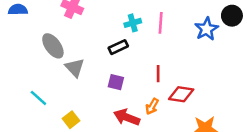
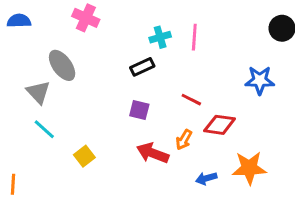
blue star: (207, 29) -> (260, 80), moved, turned 30
gray triangle: (75, 68) -> (38, 92), moved
red line: (158, 74) -> (191, 100), turned -63

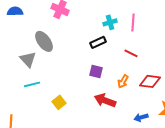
red line: (191, 100) -> (131, 53), moved
cyan line: (44, 129) -> (32, 84), turned -56
orange arrow: (184, 140) -> (123, 81), moved

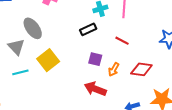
purple square: (96, 71) -> (95, 59), moved
yellow square: (59, 102) -> (48, 60), moved, size x1.5

